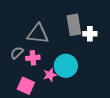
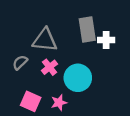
pink cross: (33, 58) -> (50, 67), moved, turned -32
pink star: (50, 75) -> (59, 103), moved

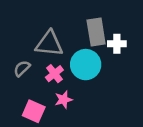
cyan circle: (78, 78) -> (86, 65), moved
pink star: (59, 103) -> (64, 100), moved

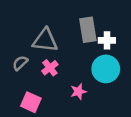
cyan circle: (86, 65) -> (106, 69), moved
pink star: (64, 100) -> (78, 92), moved

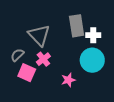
gray triangle: (45, 40) -> (39, 35), turned 40
pink square: (31, 102) -> (27, 73), moved

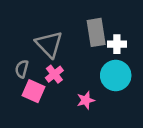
gray semicircle: (17, 55) -> (22, 69), turned -32

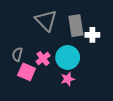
gray triangle: (49, 44) -> (46, 21), moved
cyan circle: (116, 75) -> (68, 57), moved

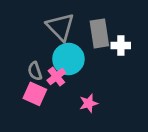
gray semicircle: (17, 54) -> (35, 71), moved, turned -32
cyan circle: (68, 57) -> (68, 59), moved

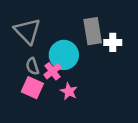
gray triangle: (60, 27) -> (27, 31), moved
pink star: (89, 103) -> (69, 91), moved, turned -30

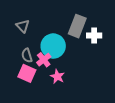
gray triangle: (27, 31) -> (23, 26), size x0.6
gray rectangle: (93, 31) -> (77, 26), turned 30

